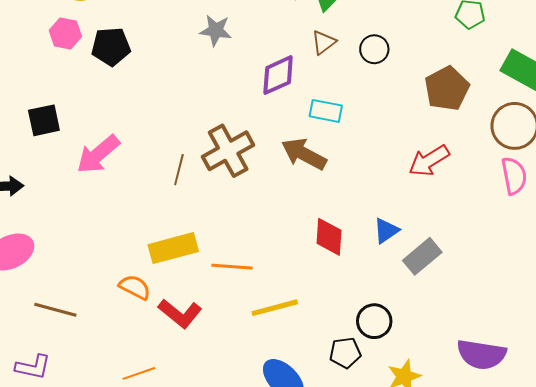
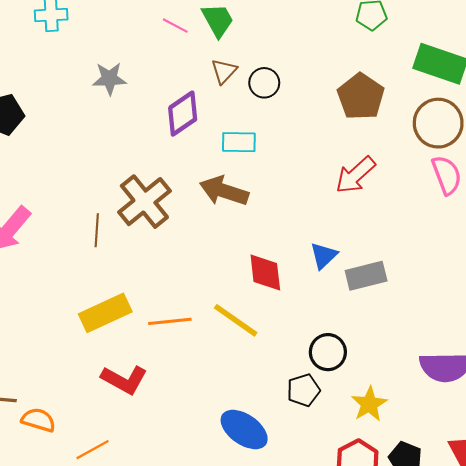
black circle: (374, 49) -> (264, 83), moved
gray rectangle: (422, 256) -> (366, 276), turned 36
orange semicircle: (135, 287) -> (38, 420), moved
yellow line: (275, 308) -> (236, 320), moved, turned 60

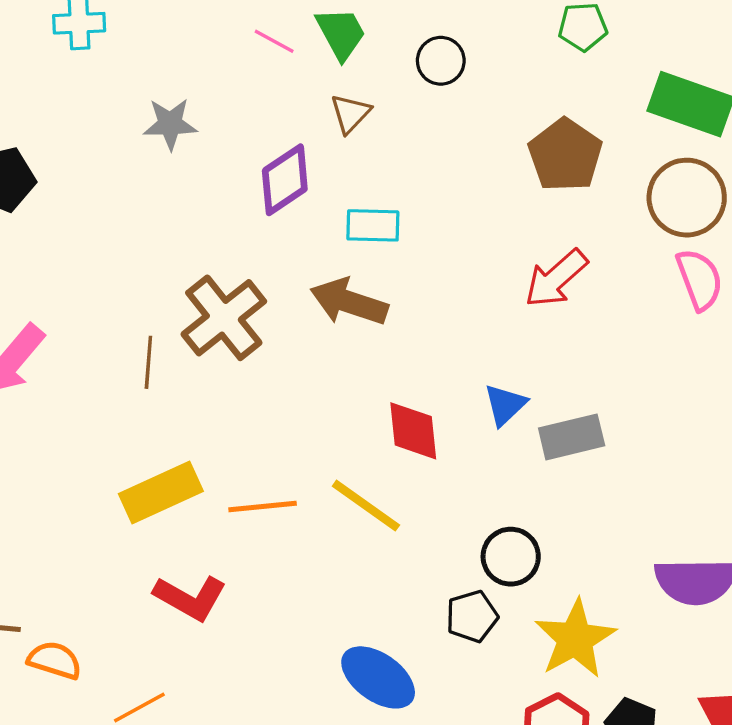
black circle: (264, 83) -> (441, 61), moved
yellow star: (369, 404) -> (575, 639), size x1.4

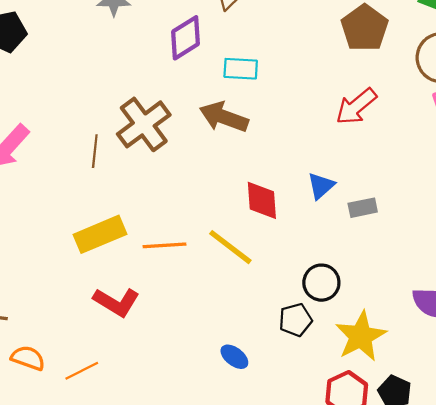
gray rectangle: (572, 437) -> (363, 208), size x0.7
orange semicircle: (55, 660) -> (28, 358), moved
blue ellipse: (378, 677) -> (234, 357), size x0.6

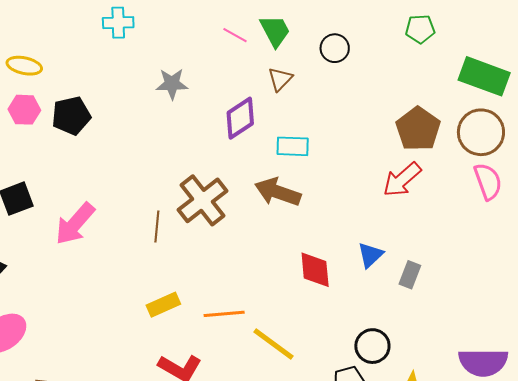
brown pentagon: (365, 28) -> (418, 129), moved
gray rectangle: (363, 208) -> (410, 275), turned -56
yellow rectangle: (100, 234) -> (163, 305), size x0.7
yellow line: (230, 247) -> (274, 344), moved

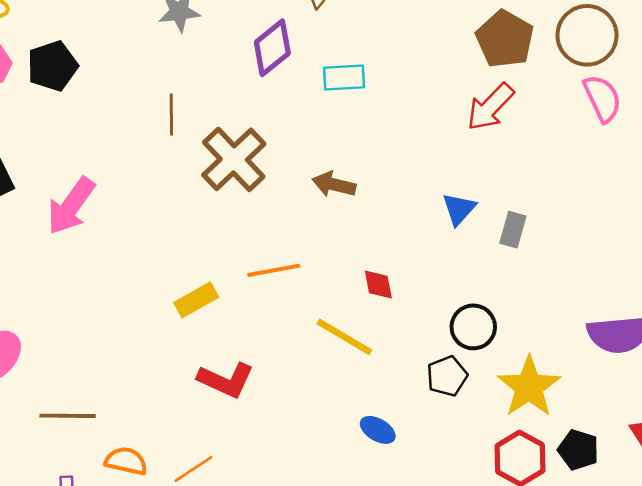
brown arrow: (278, 192) -> (334, 184), moved, size x0.7
brown line: (157, 226) -> (171, 114), moved
red diamond: (315, 270) -> (378, 284), moved, size x0.7
orange line: (224, 314) -> (274, 270), moved

